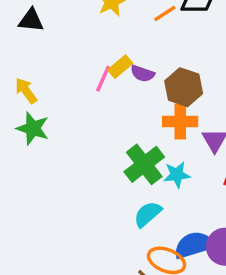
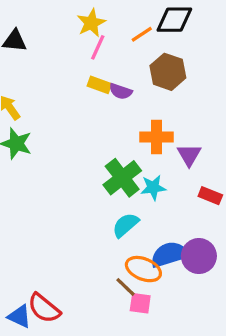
yellow rectangle: (120, 67) -> (99, 85), turned 60
pink line: (103, 79) -> (98, 47), moved
brown hexagon: (184, 87) -> (168, 72), moved

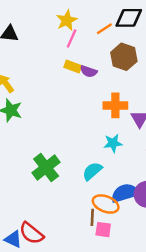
green cross: (122, 178) -> (46, 168), moved
brown line: (125, 287) -> (92, 217), turned 49

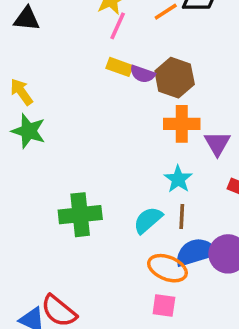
brown hexagon: (124, 57) -> (175, 78), moved
cyan star: (113, 143) -> (178, 179), turned -30
green cross: (46, 168) -> (80, 215), turned 32
brown line: (92, 217) -> (182, 217), moved

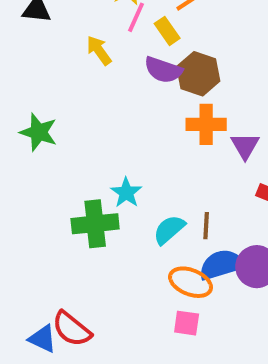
yellow rectangle: (119, 67) -> (167, 31), moved, turned 35
purple semicircle: (143, 74) -> (163, 70), size x1.4
yellow arrow: (21, 92) -> (99, 50), moved
cyan star: (178, 179) -> (126, 193), moved

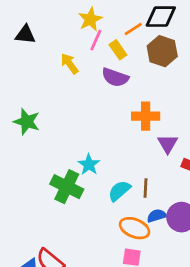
brown hexagon: (198, 74) -> (162, 51), moved
purple triangle: (245, 146) -> (168, 144), moved
green cross: (95, 224) -> (67, 187), turned 32
blue semicircle: (222, 265) -> (157, 216), size x0.6

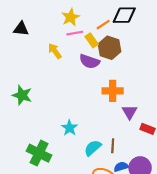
pink line: (96, 40) -> (75, 33), turned 56
brown hexagon: (162, 51) -> (110, 48), moved
green cross: (67, 187) -> (39, 153), moved

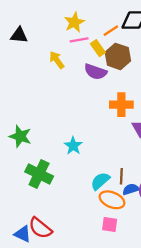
green star: (22, 95) -> (20, 136), moved
brown line: (113, 146) -> (121, 176), moved
cyan semicircle: (93, 148) -> (100, 181), moved

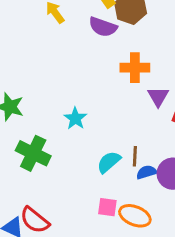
orange ellipse: (112, 200) -> (135, 216), moved
pink square: (110, 224) -> (107, 207), moved

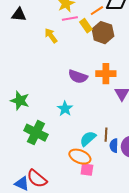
purple semicircle: (103, 27) -> (78, 77), moved
blue semicircle: (147, 172) -> (114, 146), turned -72
orange ellipse: (135, 216) -> (80, 157), moved

